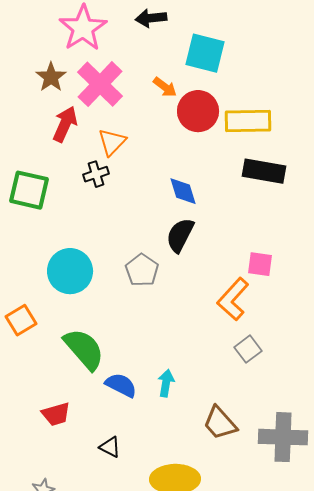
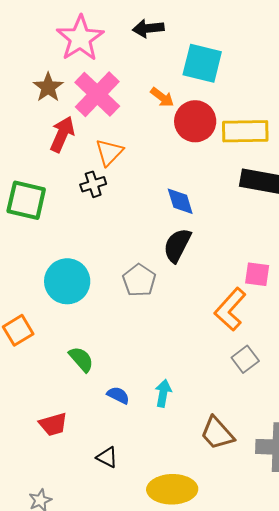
green semicircle: (84, 349) -> (81, 359), size x0.6
blue semicircle: (121, 385) -> (118, 395), size x0.7

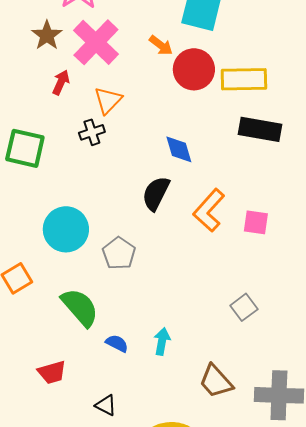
red arrow: (62, 134) -> (61, 82), size x0.7
black semicircle: (177, 245) -> (156, 193), moved
gray pentagon: (139, 280) -> (119, 253), moved
orange L-shape: (230, 309) -> (209, 210), moved
green semicircle: (81, 359) -> (80, 307), size x1.5

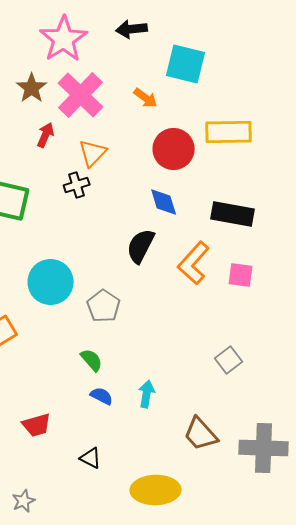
red circle: (194, 69) -> (174, 149), moved
black rectangle: (260, 129) -> (233, 214), moved
green semicircle: (80, 307) -> (92, 360), moved, size x0.6

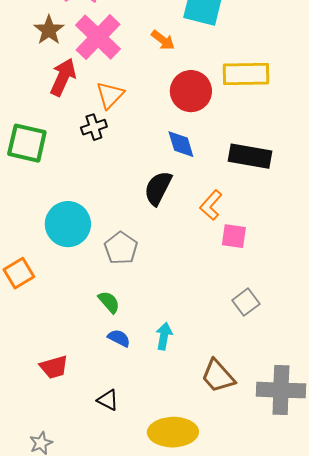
red arrow: (46, 135) -> (63, 77), size x1.5
orange L-shape: (194, 263) -> (211, 205), size x0.7
pink square: (241, 275) -> (234, 236), moved

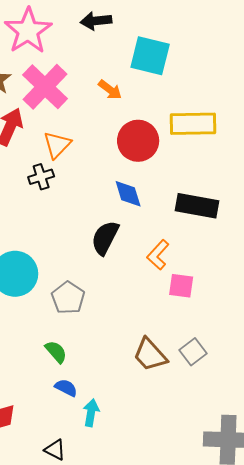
cyan arrow: (164, 336) -> (91, 413), moved
brown trapezoid: (218, 376) -> (150, 355), moved

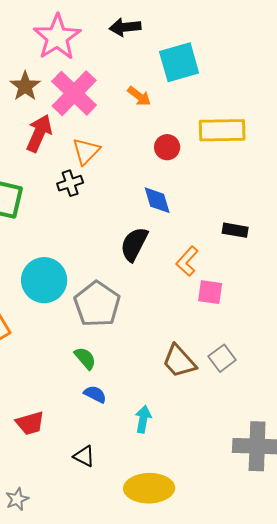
cyan square: (150, 56) -> (179, 62), turned -30
red circle: (138, 141) -> (167, 147), size x0.6
black rectangle: (197, 206) -> (235, 230), moved, size x0.6
gray pentagon: (68, 298) -> (97, 304), size x1.4
cyan arrow: (91, 413) -> (143, 419), moved

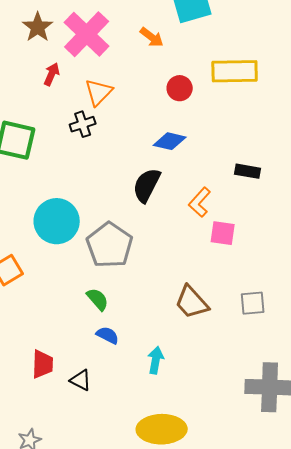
red arrow: (39, 133) -> (52, 74), size x0.6
blue diamond: (157, 200) -> (170, 141), turned -60
gray square: (222, 358) -> (253, 303), moved, turned 32
red trapezoid: (30, 423) -> (43, 364), turned -72
black triangle: (84, 456) -> (81, 380), moved

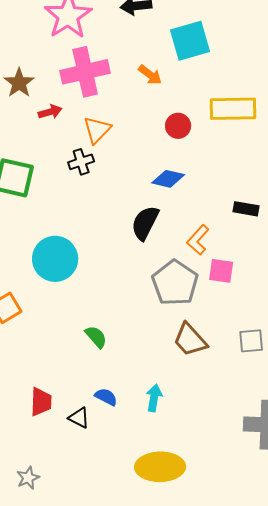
brown star: (38, 27) -> (19, 83), moved
pink cross: (87, 34) -> (85, 72), turned 33
red arrow: (52, 74) -> (50, 112), turned 50
gray pentagon: (110, 245) -> (175, 283), moved
blue semicircle: (108, 335) -> (106, 397), moved

